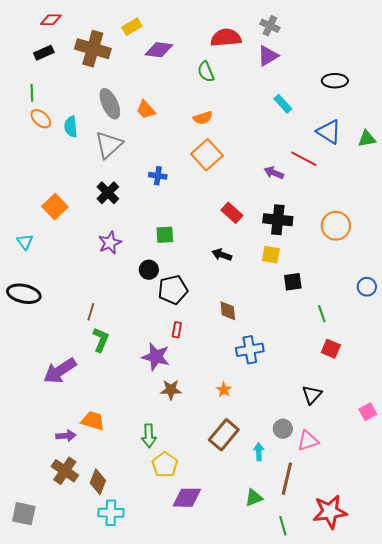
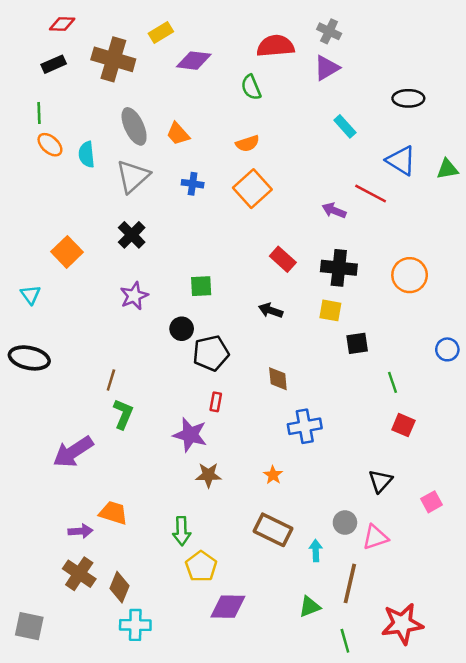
blue cross: (158, 176) -> (193, 184), moved
pink square: (368, 412) -> (431, 502), moved
brown rectangle: (224, 435) -> (273, 530), turned 76

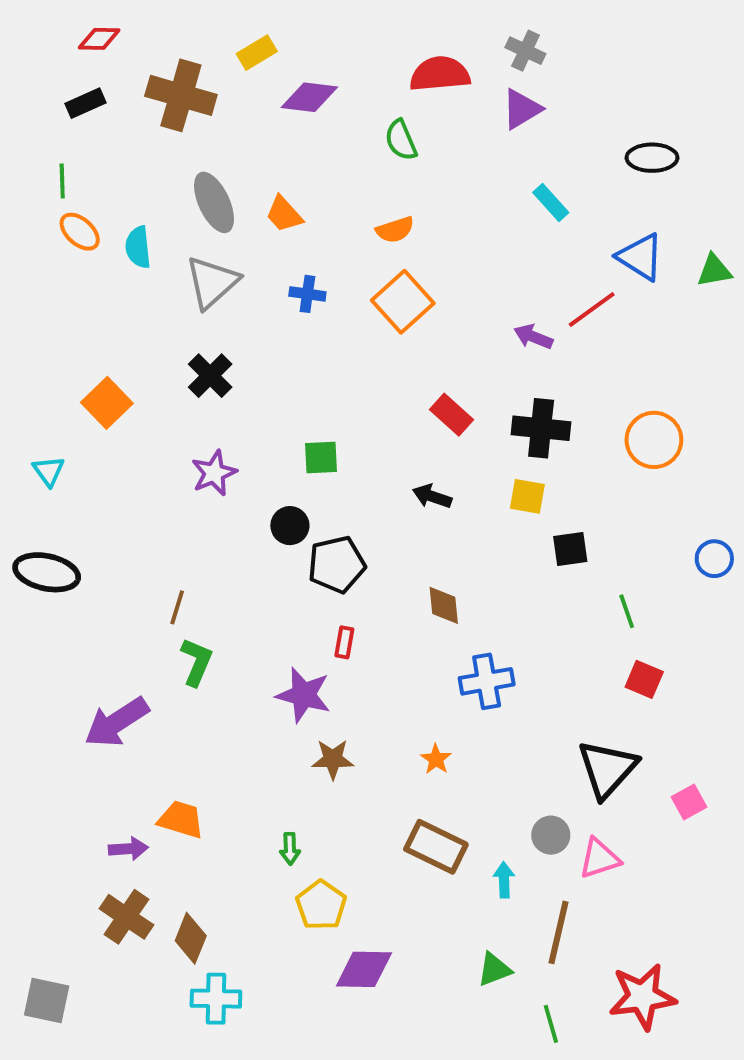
red line: (371, 193) -> (592, 310), turned -64
black triangle: (380, 481) -> (607, 769), size x1.6
green arrow: (182, 531) -> (290, 849), size x0.7

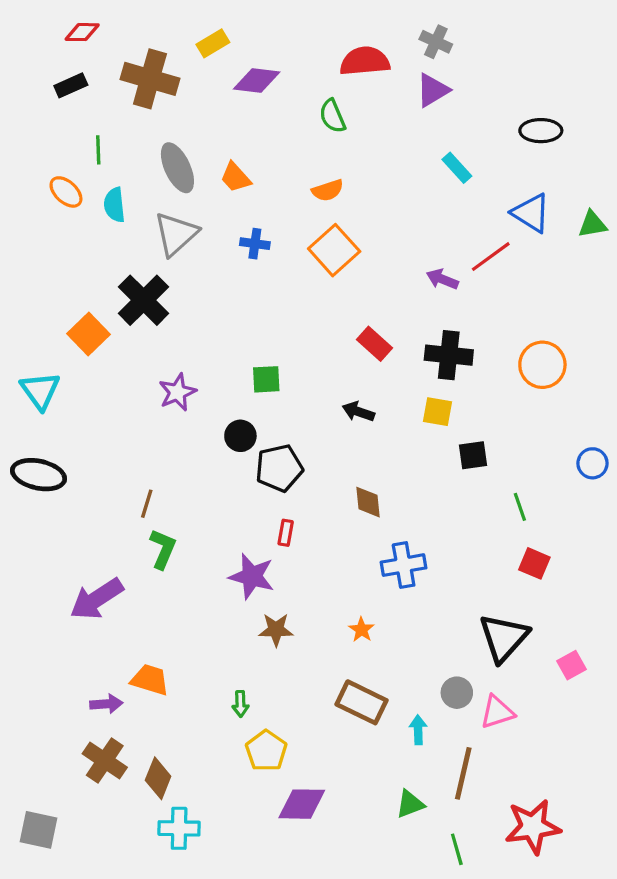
green line: (62, 181) -> (98, 150), moved
black cross: (210, 376) -> (144, 300), moved, size x1.4
cyan triangle: (49, 471) -> (40, 391), size x1.5

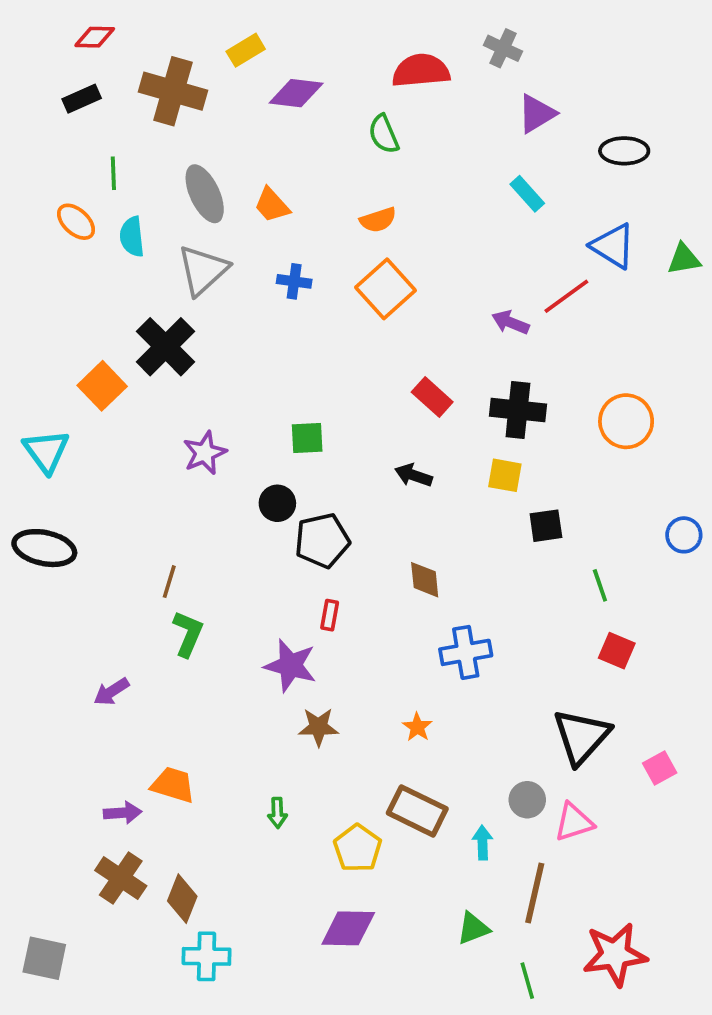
purple triangle: (433, 90) -> (537, 114), moved
purple arrow: (97, 599) -> (111, 692), size x0.6
yellow pentagon: (266, 751) -> (358, 848), moved

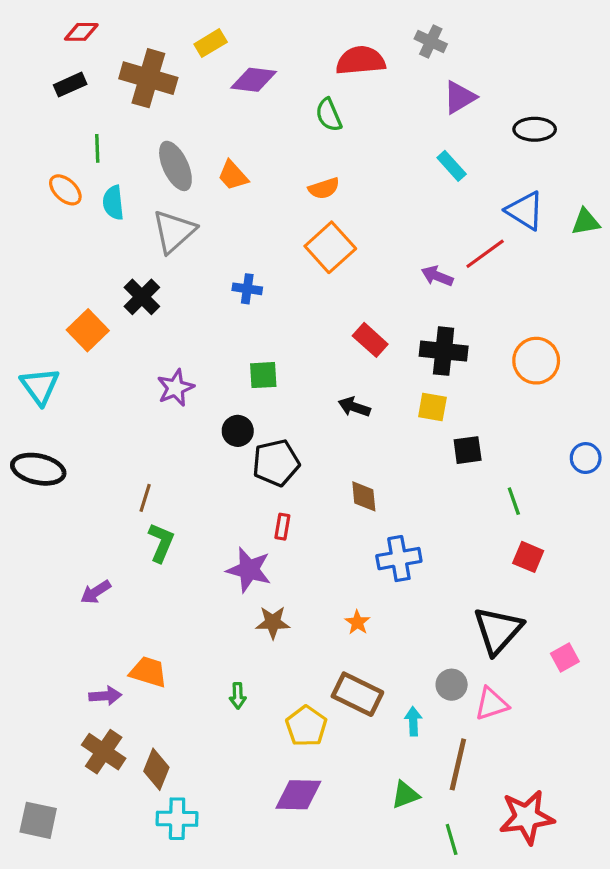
blue cross: (294, 281) -> (247, 289), moved
black cross: (166, 347) -> (142, 297), size x0.7

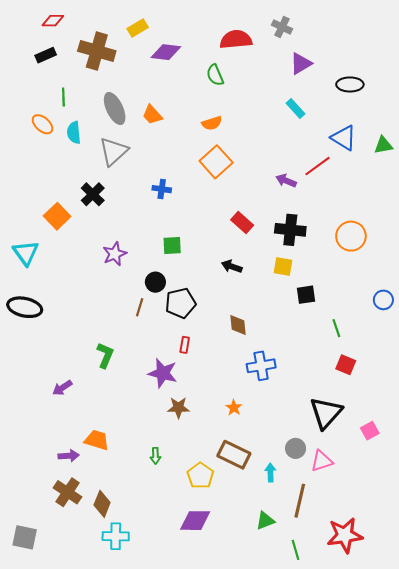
brown line: (145, 498) -> (140, 307), moved

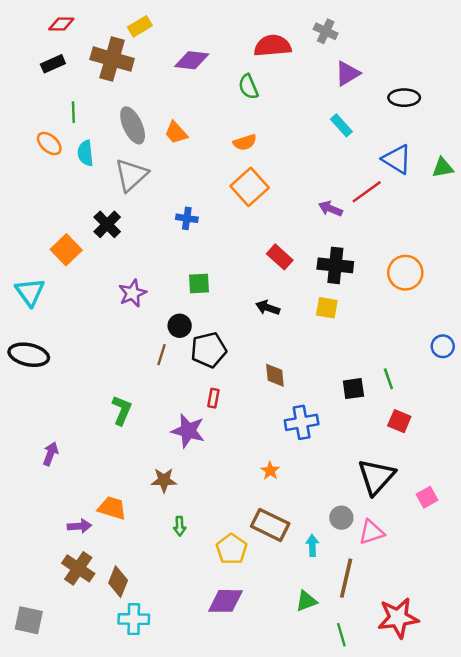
yellow rectangle: (138, 28) -> (140, 26), moved
black square: (306, 295) -> (353, 389), moved
purple arrow: (62, 388) -> (50, 454), moved, turned 144
brown star: (178, 408) -> (164, 480), moved

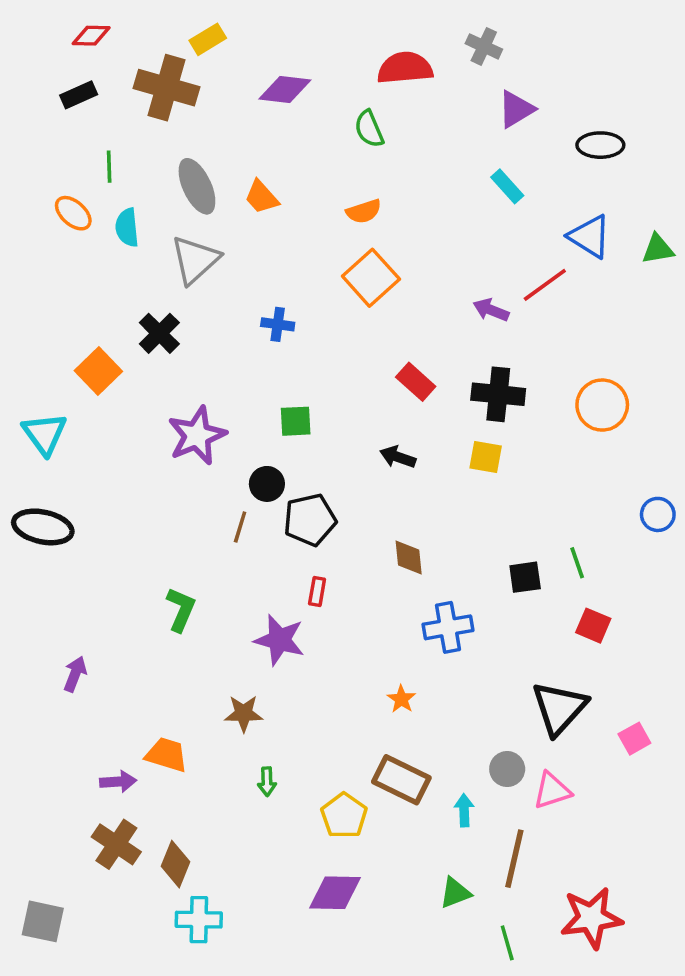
purple star: (133, 293) -> (197, 436), size x1.4

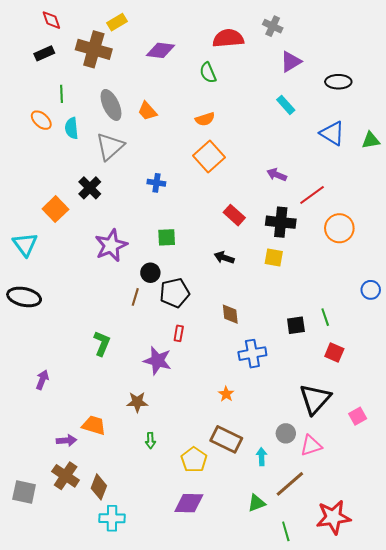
red diamond: (91, 36) -> (51, 20), turned 70
red line: (545, 285) -> (312, 195), moved
brown line: (514, 859) -> (290, 484), turned 36
gray square: (43, 921) -> (24, 492), moved

